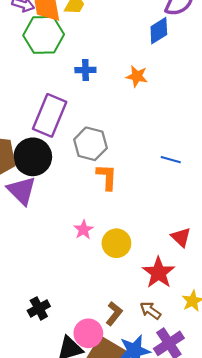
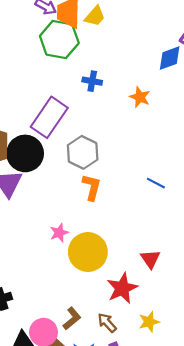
yellow circle: (116, 243) -> (88, 252), size x1.4

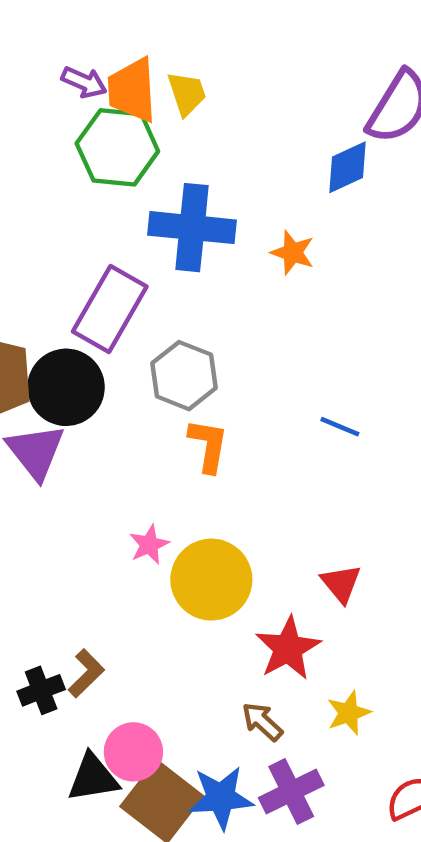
yellow trapezoid: (95, 16) -> (187, 94), turned -55
blue cross: (92, 81) -> (192, 228), size x2.0
brown L-shape: (72, 318) -> (86, 673), moved

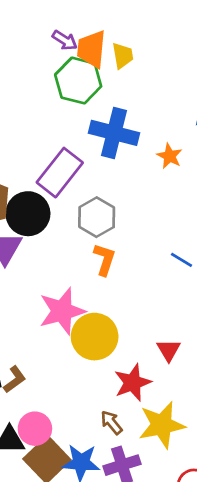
pink star: (149, 545) -> (62, 311), size x2.0
yellow star: (349, 713) -> (162, 425), size x1.8

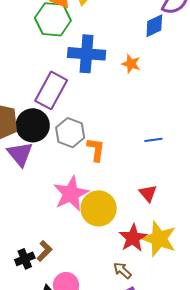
gray hexagon: (97, 217) -> (70, 133), moved
blue line: (182, 260) -> (153, 140), turned -30
red triangle: (169, 350) -> (148, 193), moved
yellow star: (162, 425) -> (159, 239), moved, turned -30

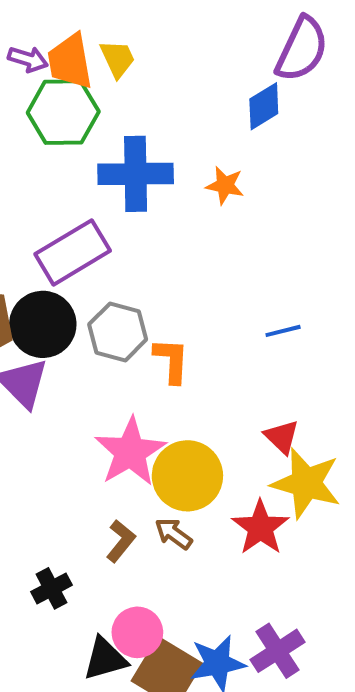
purple rectangle: (51, 90) -> (73, 252), turned 36
yellow star: (159, 239) -> (306, 483), moved
brown L-shape: (44, 251) -> (121, 541), moved
brown arrow: (122, 270) -> (174, 534), moved

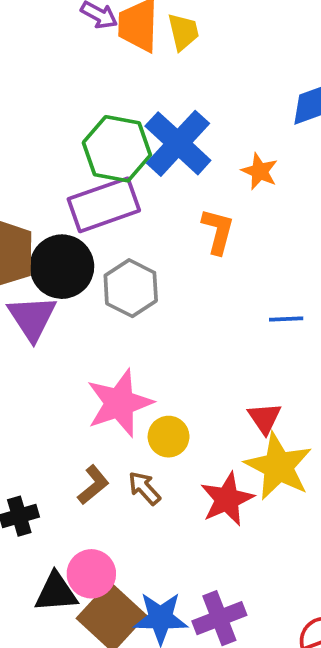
green hexagon: (63, 112) -> (117, 149), moved
blue cross: (136, 174) -> (178, 143), turned 32
orange L-shape: (171, 360) -> (218, 231), moved
yellow circle: (187, 476) -> (169, 437), size x0.6

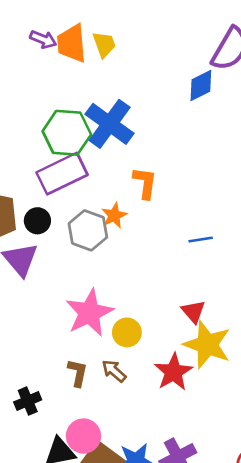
orange star: (260, 171) -> (114, 216), moved, turned 30
black circle: (62, 267) -> (37, 221), size x0.6
brown L-shape: (93, 485) -> (78, 373), turned -32

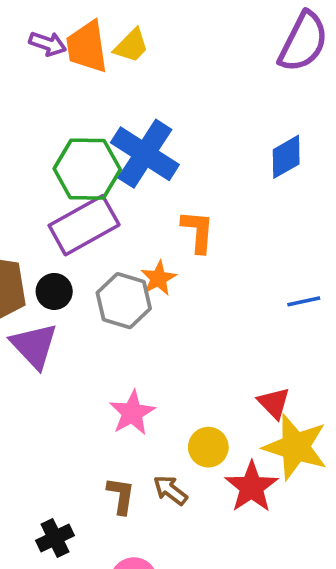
yellow trapezoid: (104, 44) -> (131, 46), turned 68
blue diamond: (201, 85) -> (286, 157), moved
blue line: (201, 240) -> (304, 301), moved
pink star: (89, 313) -> (132, 413), size x0.7
yellow circle: (127, 332) -> (208, 447), moved

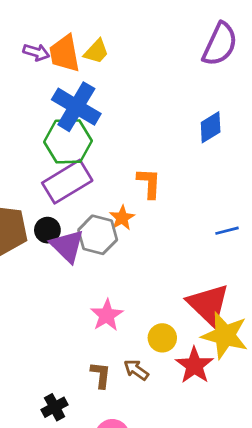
blue cross: (145, 154) -> (76, 107), moved
purple triangle: (34, 346) -> (67, 246), moved
red triangle: (274, 403) -> (208, 304), size x1.8

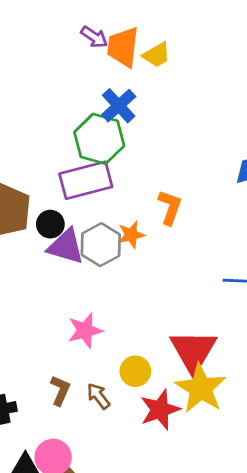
blue cross: (76, 107) -> (119, 106), size x0.7
purple triangle: (67, 246) -> (66, 247), turned -45

